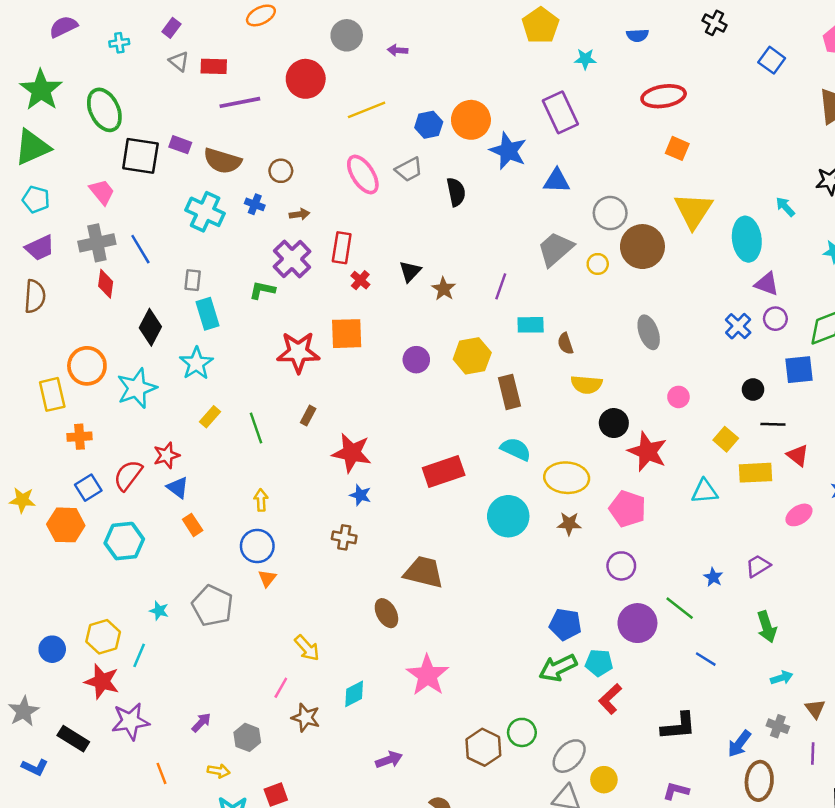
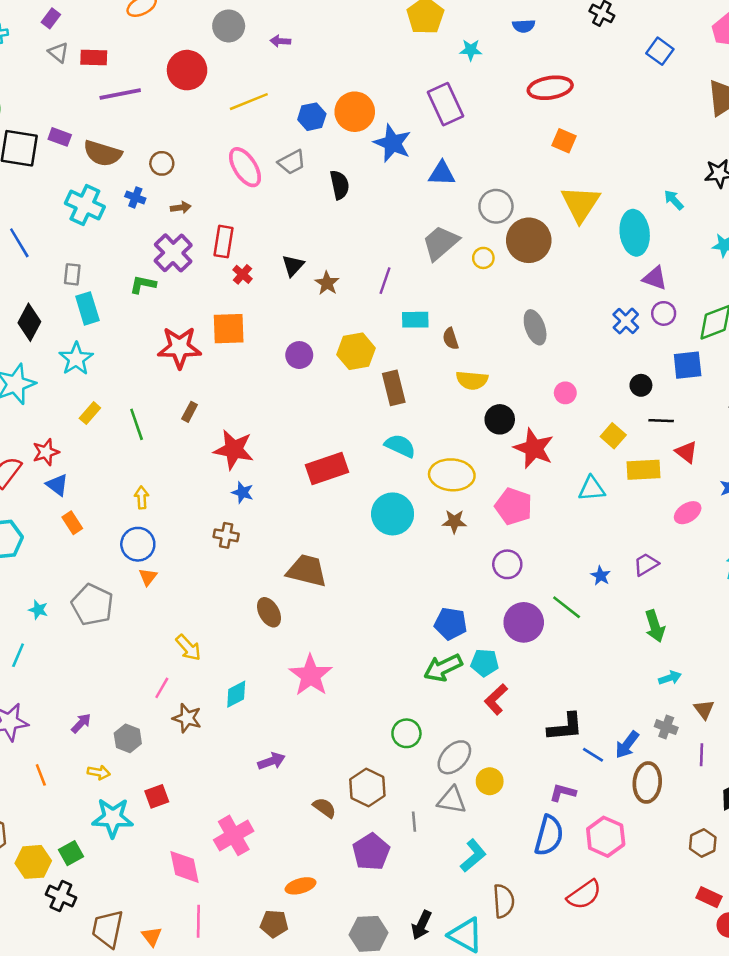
blue line: (706, 659) -> (593, 755), moved
brown hexagon: (483, 747) -> (367, 788), moved

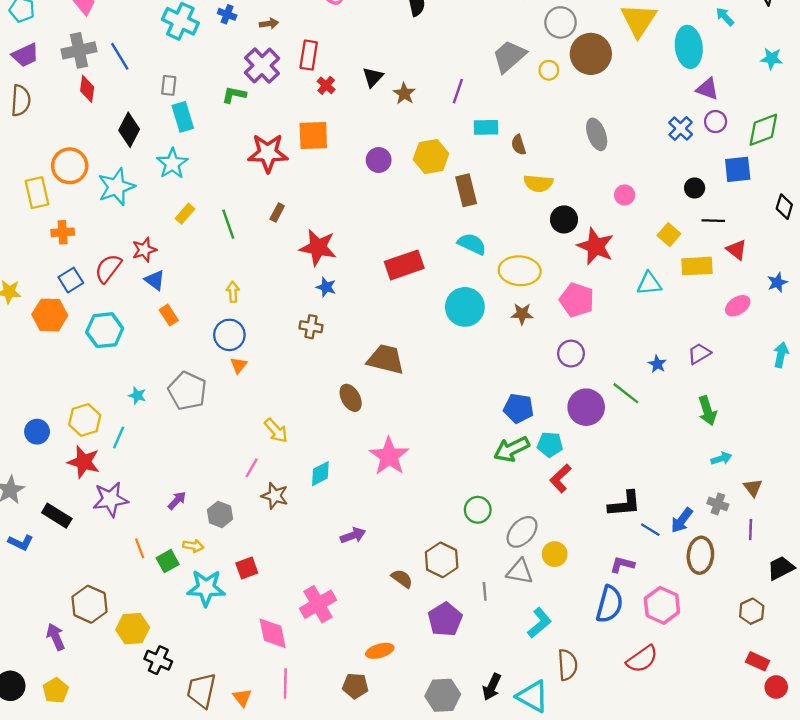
green square: (71, 853) -> (168, 561), moved

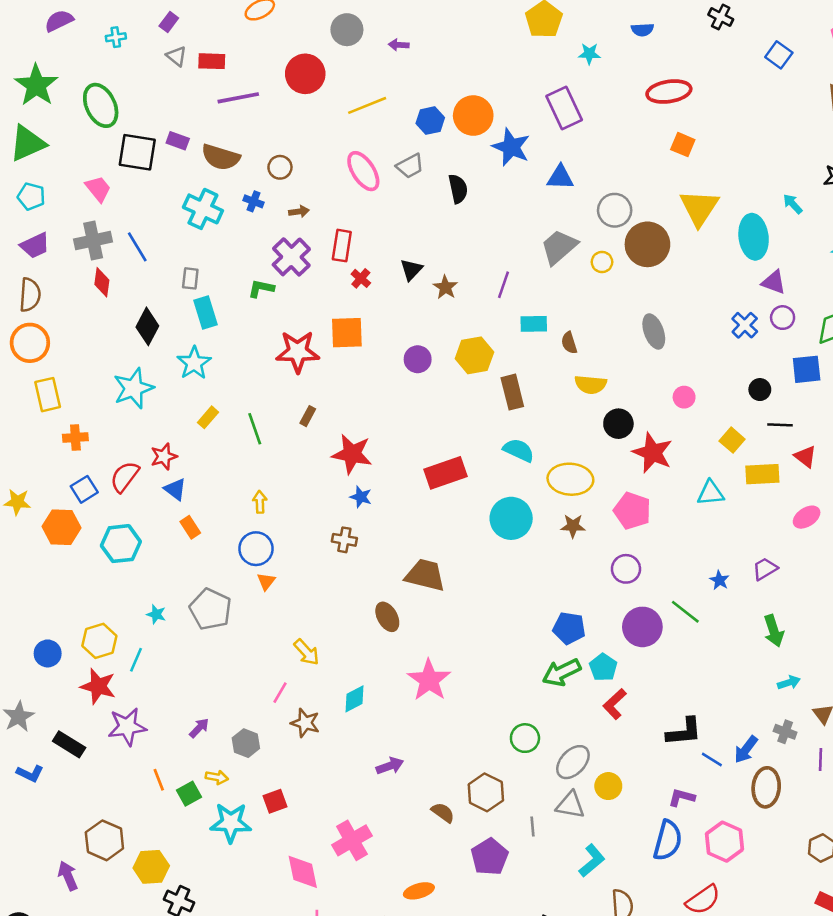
orange circle: (70, 166) -> (30, 343), moved
cyan pentagon: (550, 444) -> (603, 667), turned 30

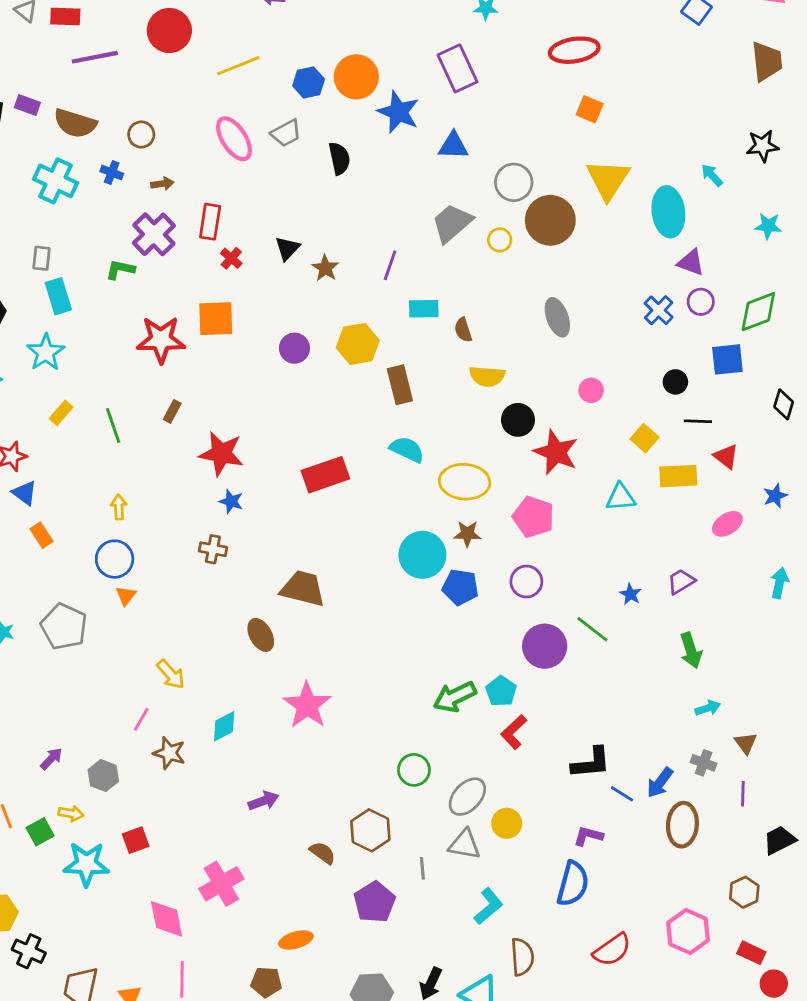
cyan circle: (511, 518) -> (422, 555), moved
blue pentagon: (569, 628) -> (460, 587), moved
pink hexagon: (724, 842) -> (688, 932), moved

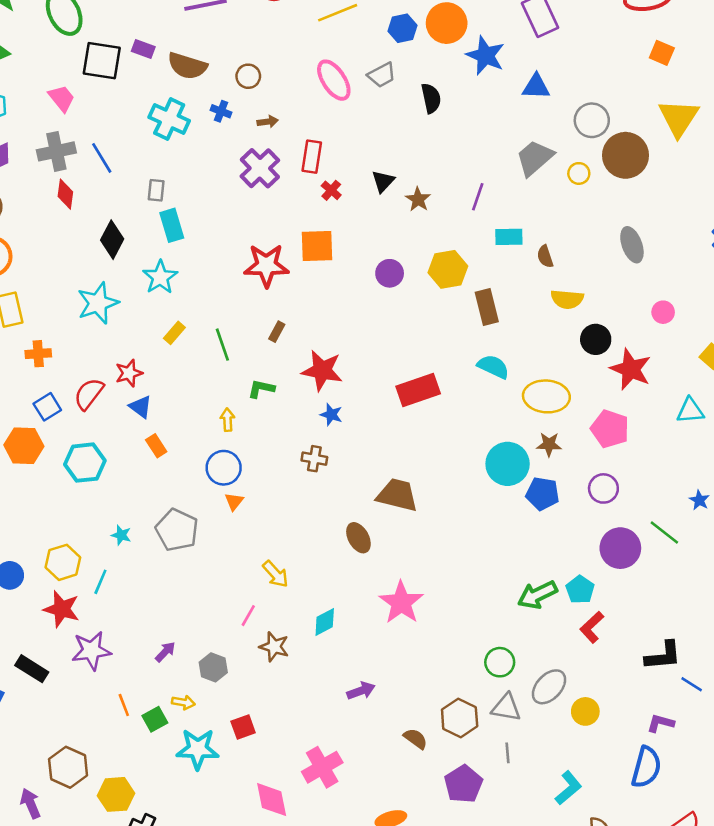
green L-shape: (120, 269) -> (261, 389), moved
gray triangle: (465, 844) -> (506, 708), moved

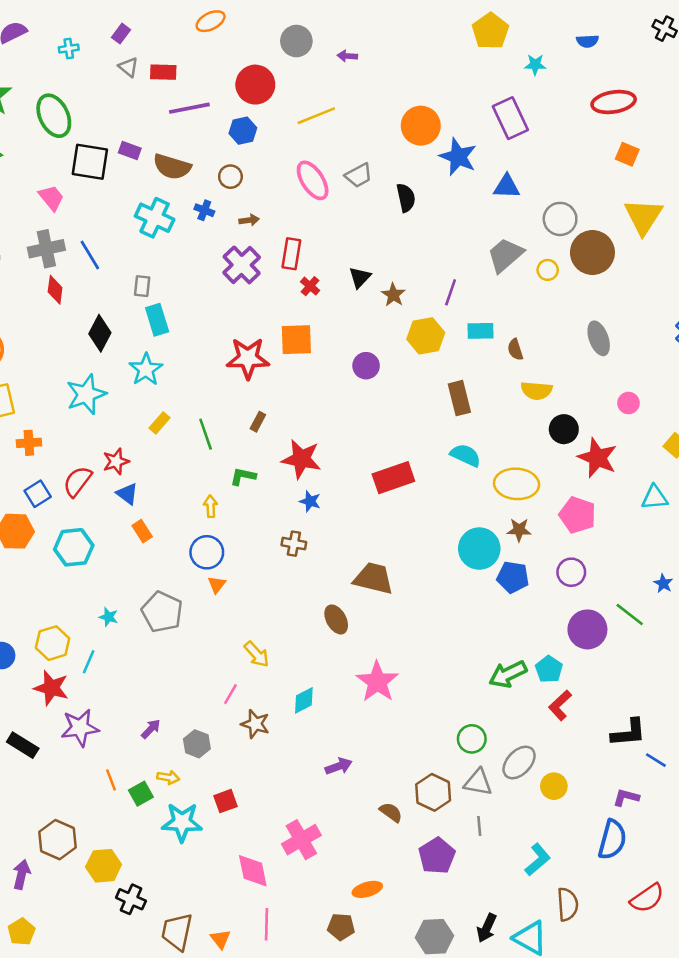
blue hexagon: (403, 28) -> (243, 131), moved
yellow hexagon: (448, 269) -> (426, 336), moved
purple arrow: (30, 804) -> (21, 874), turned 36

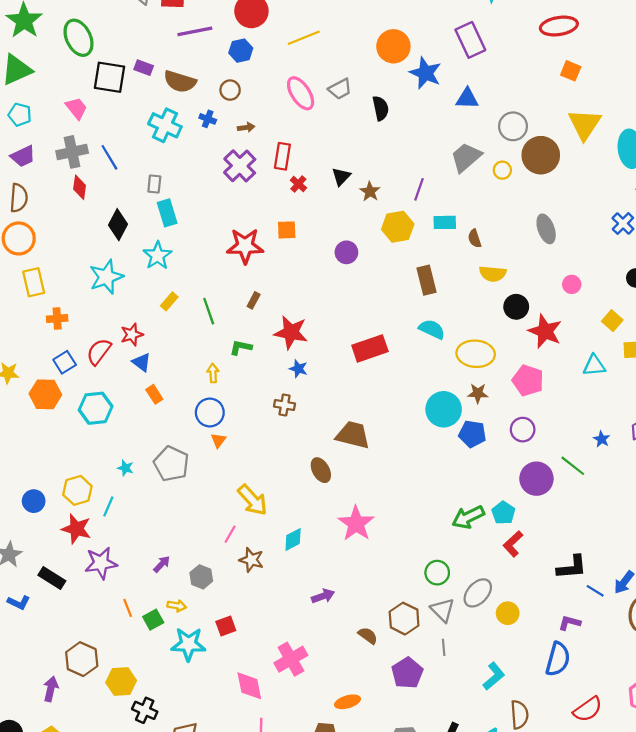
orange square: (296, 340) -> (287, 230), size x0.7
yellow arrow: (257, 654) -> (253, 500), size x1.4
gray triangle: (478, 782) -> (443, 610), turned 35

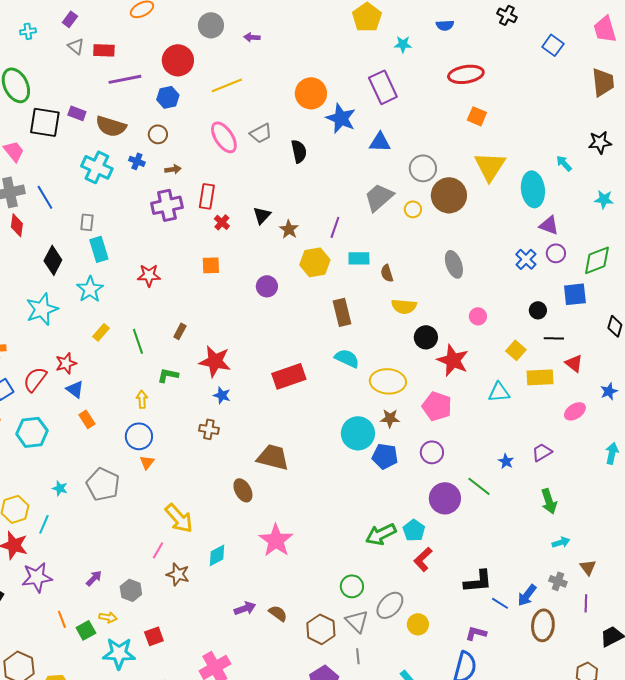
purple cross: (240, 166) -> (167, 205), turned 32
red star: (245, 246) -> (149, 275), moved, size x0.7
brown semicircle: (368, 636) -> (278, 613), moved

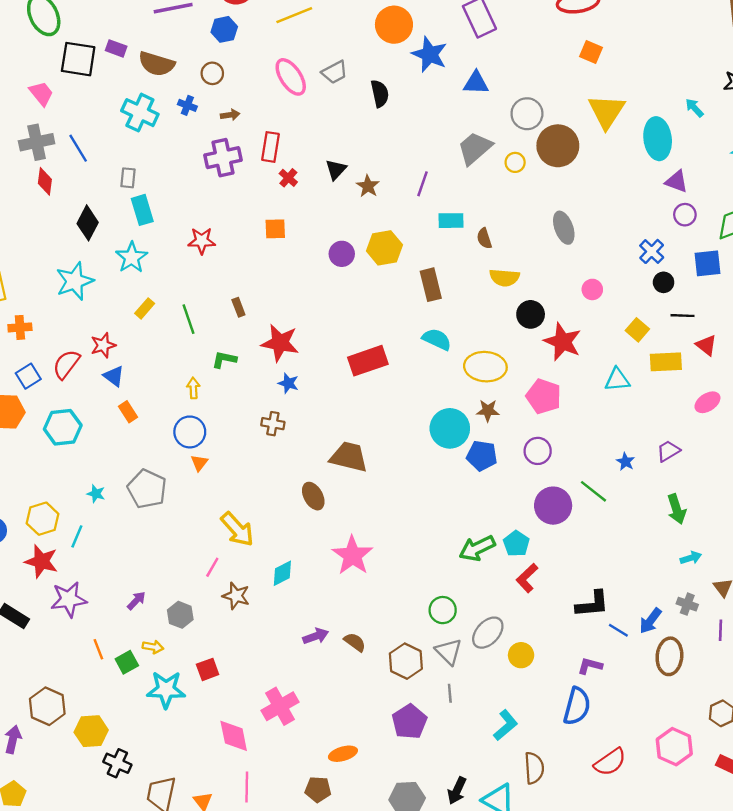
blue cross: (526, 259) -> (652, 251), moved
yellow hexagon: (315, 262) -> (384, 248), moved
brown rectangle: (180, 331) -> (238, 307), turned -49

